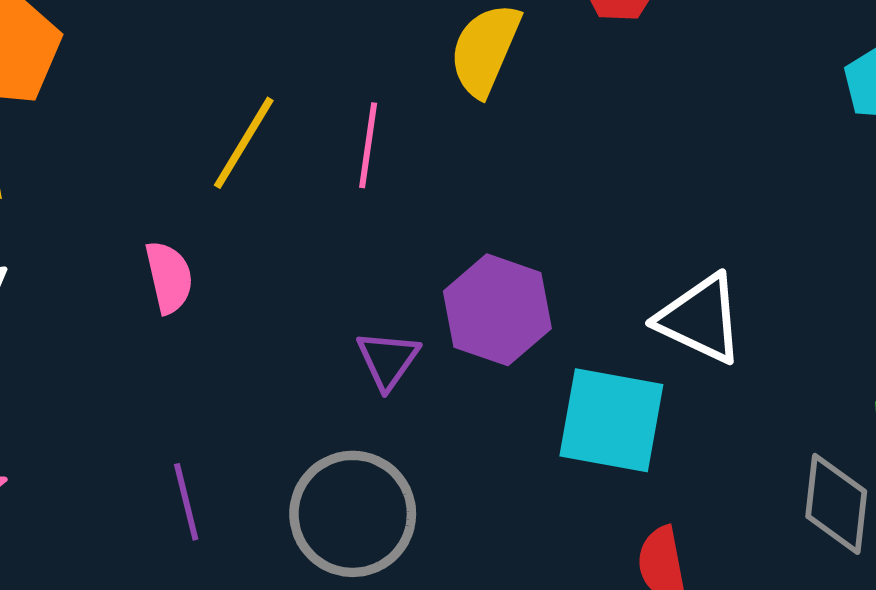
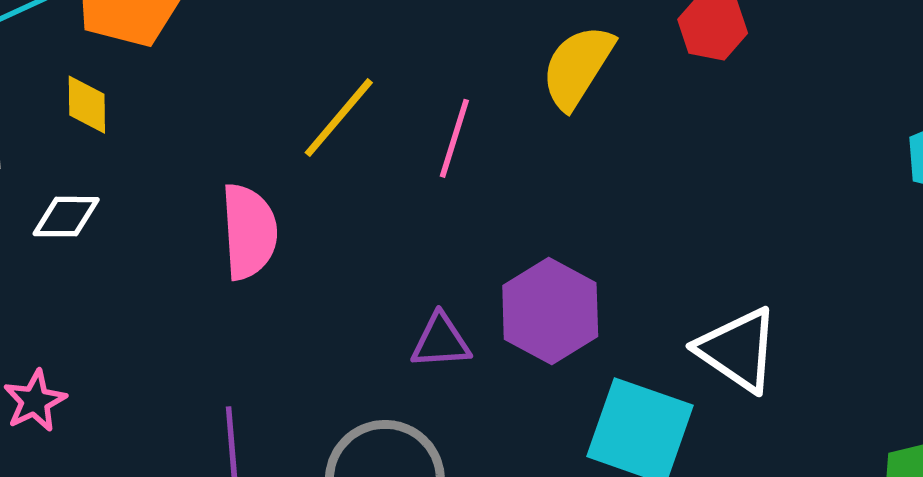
pink semicircle: (169, 277) -> (249, 232), size x1.4
purple triangle: (388, 360) -> (441, 341), turned 42

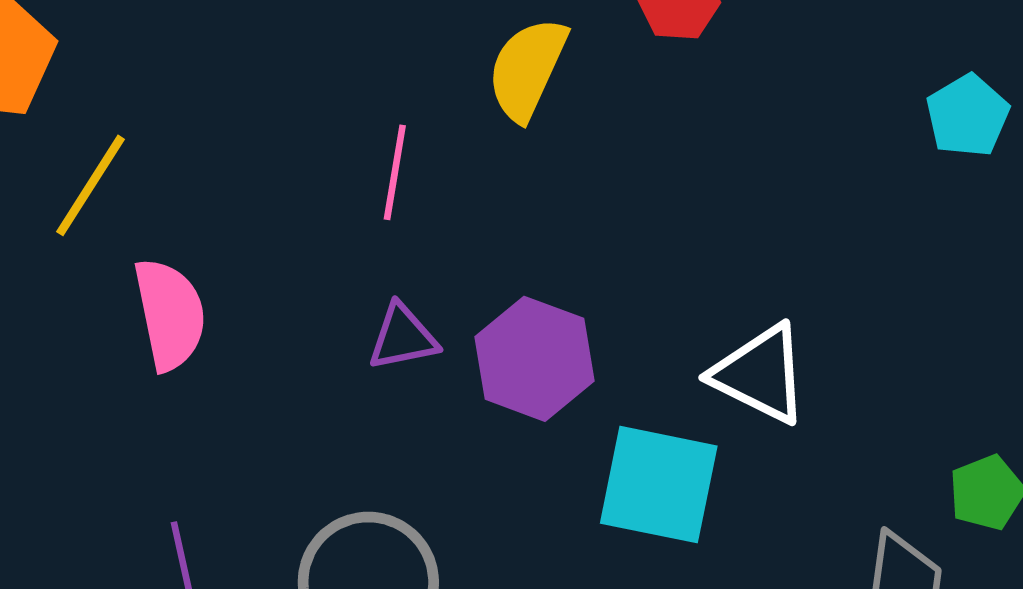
yellow line: (339, 118) -> (91, 185), moved
purple triangle: (441, 341) -> (403, 337), moved

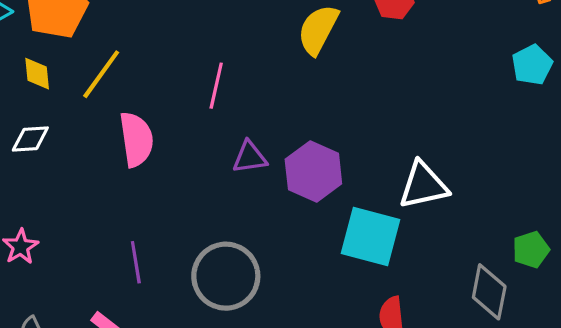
pink line: (395, 172) -> (216, 86), moved
white triangle: (760, 374) -> (423, 185), turned -42

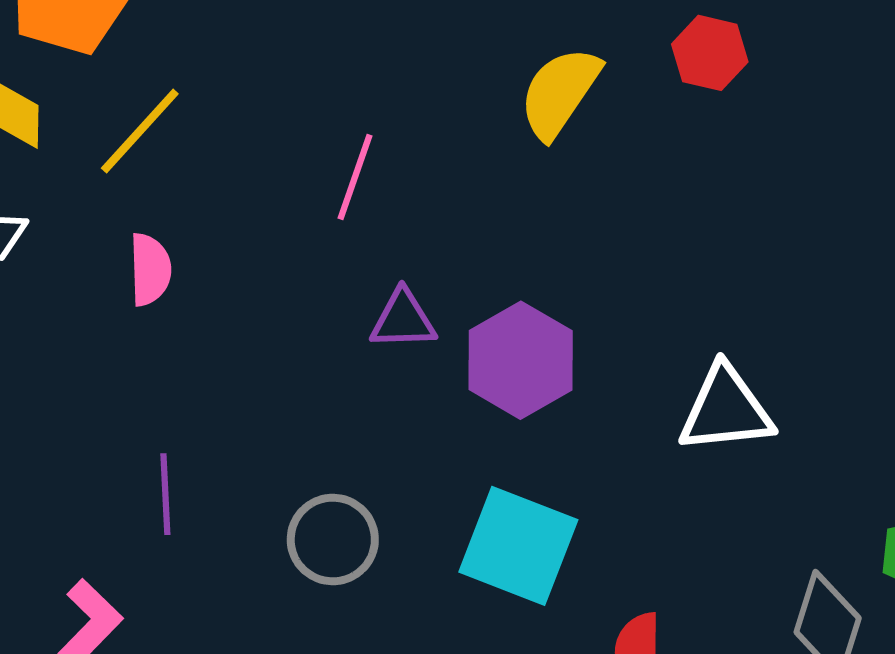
pink semicircle: (136, 139) -> (150, 269), moved, size x0.7
cyan square: (371, 237) -> (518, 546), moved
gray circle: (226, 276) -> (333, 540), size x0.7

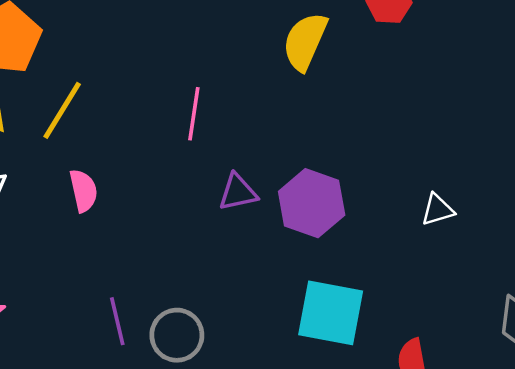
white triangle: (726, 410) -> (438, 210), size x0.6
gray circle: (333, 540) -> (177, 335), moved

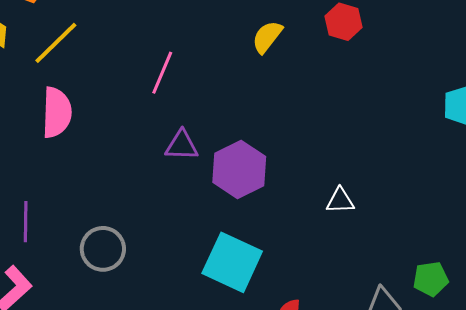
yellow semicircle: (305, 41) -> (267, 37), size x0.7
pink semicircle: (83, 191) -> (57, 112), size x1.4
purple line: (117, 321) -> (26, 222), moved

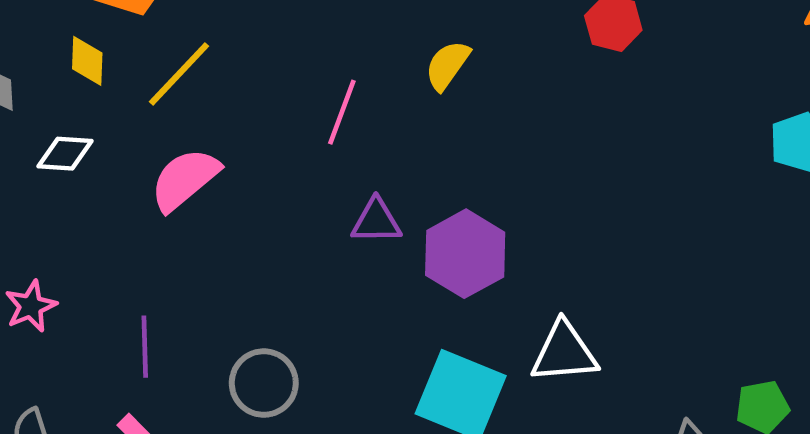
yellow semicircle: (267, 37) -> (447, 65), moved
pink semicircle: (57, 112) -> (185, 179), turned -129
white triangle: (340, 201) -> (564, 352), moved, size x1.6

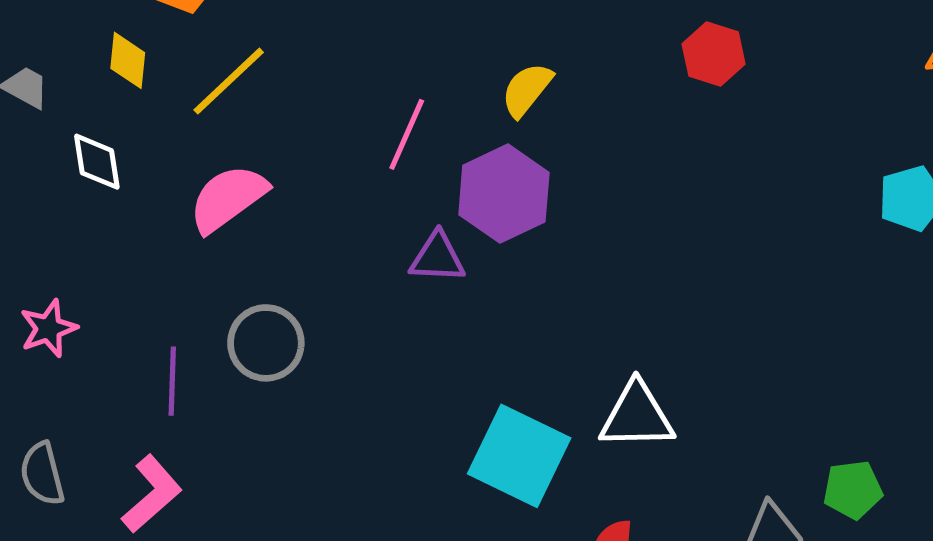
white diamond: (65, 154) -> (97, 162), turned 74
purple hexagon: (465, 254) -> (504, 194), moved
gray circle: (264, 383) -> (266, 343), moved

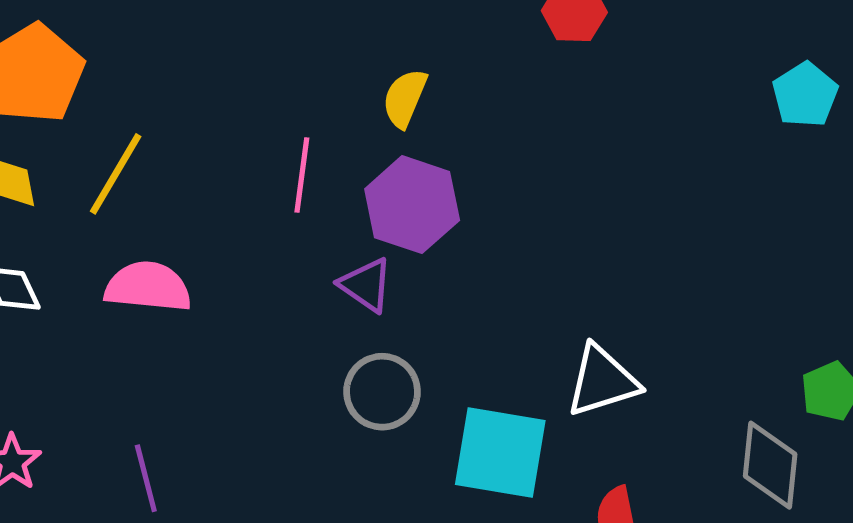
pink semicircle: (228, 198) -> (148, 287), turned 58
purple triangle: (437, 258) -> (366, 285), turned 48
gray circle: (266, 343) -> (382, 392), moved

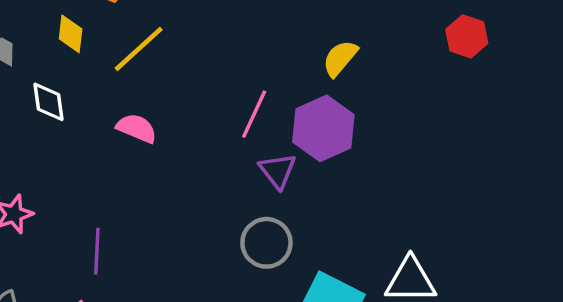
pink line: (302, 175) -> (254, 114), moved
pink semicircle: (148, 287) -> (137, 128), size x0.7

